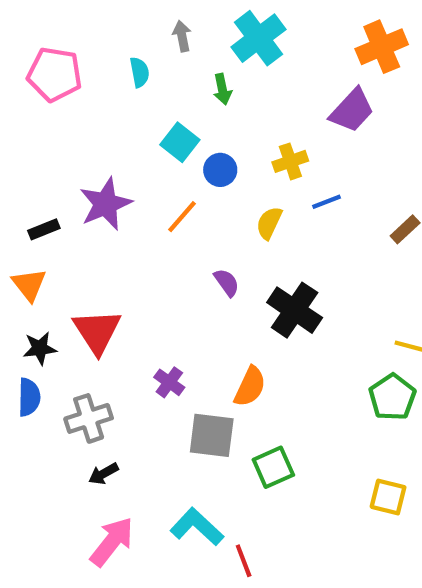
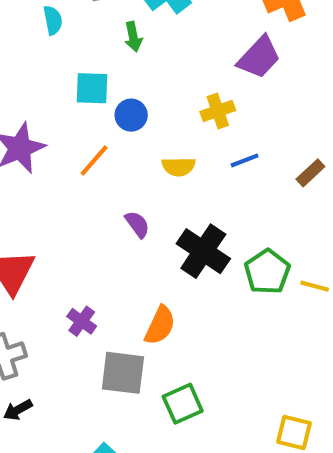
cyan square: (180, 142) -> (92, 88), turned -36
yellow cross: (290, 161) -> (218, 111), moved
blue line: (326, 202) -> (245, 160), moved
yellow semicircle: (269, 223) -> (179, 167), turned -116
green pentagon: (392, 397) -> (267, 272), moved

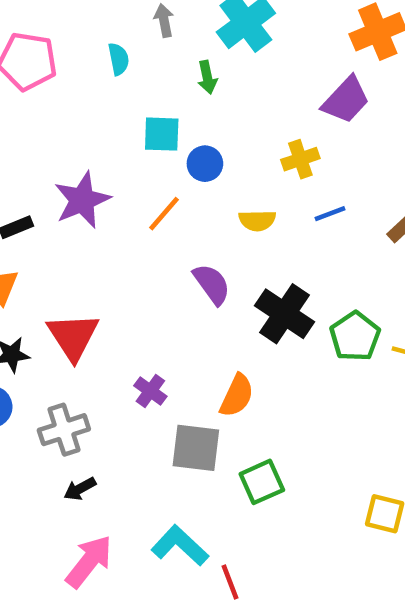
purple semicircle: (137, 224) -> (212, 284), size x1.4

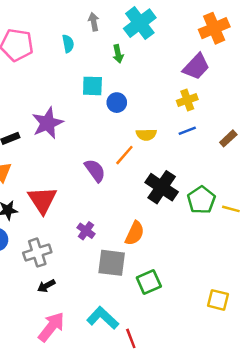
yellow cross: (300, 159) -> (187, 100), moved
orange line: (164, 214) -> (124, 155), moved
purple semicircle: (212, 284) -> (95, 170), moved

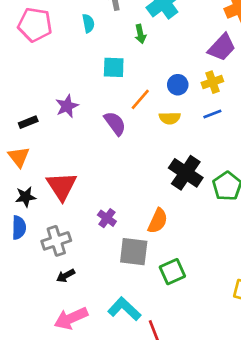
blue circle: (117, 103) -> (178, 85), moved
purple star: (48, 123) -> (67, 106), size x0.7
orange line: (124, 155) -> (140, 99), moved
purple semicircle: (95, 170) -> (115, 123), moved
pink arrow: (51, 327) -> (71, 318), turned -152

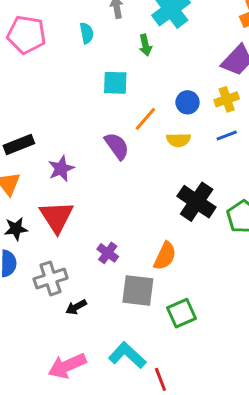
purple star: (67, 106) -> (61, 169), moved
black rectangle: (28, 122) -> (19, 144), size x1.4
black arrow: (66, 276) -> (76, 307), moved

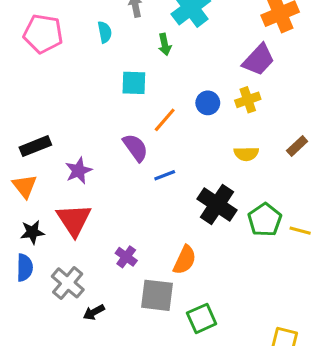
blue line: (227, 135) -> (165, 175), moved
yellow semicircle: (178, 140) -> (246, 154), moved
gray cross: (51, 278) -> (68, 283), turned -32

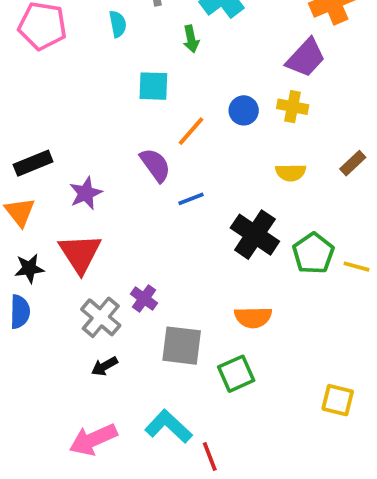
yellow cross: (248, 100) -> (293, 107), turned 30
orange semicircle: (185, 260) -> (253, 317), moved, turned 64
gray cross: (68, 283) -> (101, 317), moved

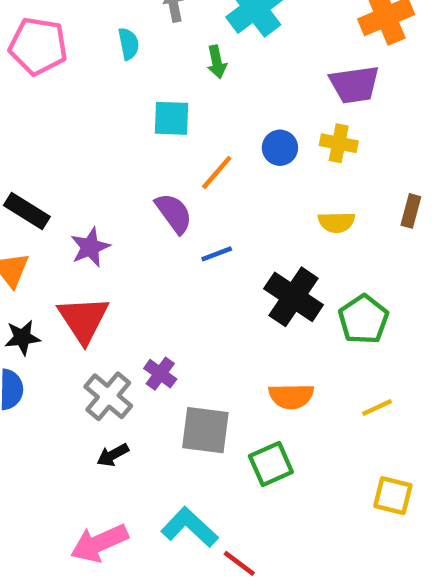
purple trapezoid: (306, 58) -> (354, 84), turned 39
black rectangle: (33, 163) -> (27, 211), turned 54
brown rectangle: (353, 163) -> (411, 211), turned -32
yellow line: (357, 267) -> (377, 408), moved, turned -40
red line: (210, 456) -> (239, 563), turned -32

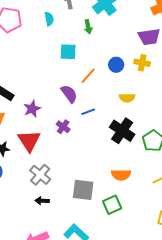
yellow semicircle: (336, 222) -> (127, 98), moved
purple cross: (160, 374) -> (63, 127), moved
black arrow: (113, 455) -> (42, 201), turned 32

